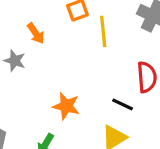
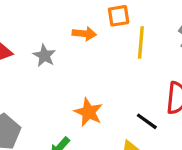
orange arrow: (36, 33) -> (84, 34), moved, turned -60

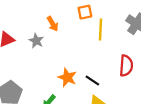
orange arrow: (84, 34) -> (53, 24), moved, turned 56
black line: (147, 121) -> (92, 80), moved

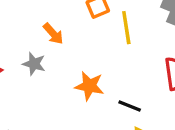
orange star: (67, 77) -> (89, 86), moved

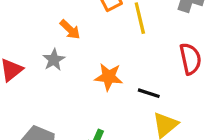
gray star: (34, 64) -> (54, 60), turned 30

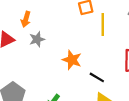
orange arrow: (70, 29) -> (26, 19), moved, turned 49

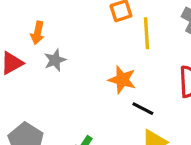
orange star: (72, 60) -> (122, 80), moved

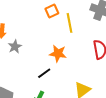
black line: (143, 109) -> (44, 73), moved, turned -56

